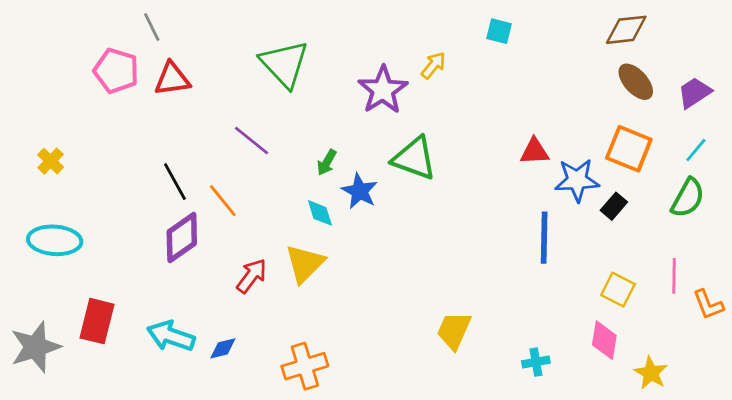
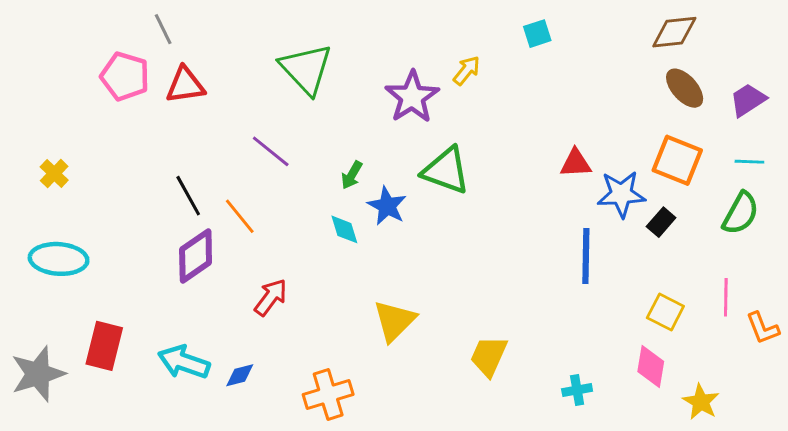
cyan square: (499, 31) -> (537, 34), turned -32
cyan line: (696, 150) -> (749, 162), turned 52
yellow triangle: (305, 264) -> (394, 321), moved

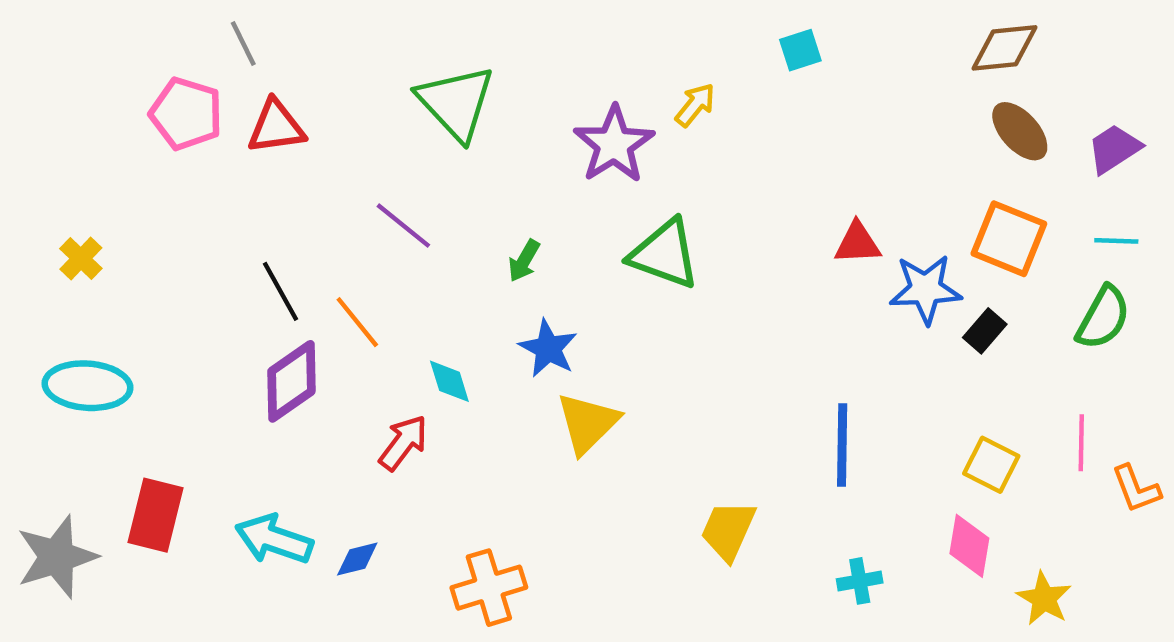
blue star: (387, 206) -> (548, 348), moved
cyan diamond: (344, 229) -> (449, 381), moved
blue line: (586, 256) -> (842, 445), moved
yellow triangle: (394, 321) -> (588, 423), moved

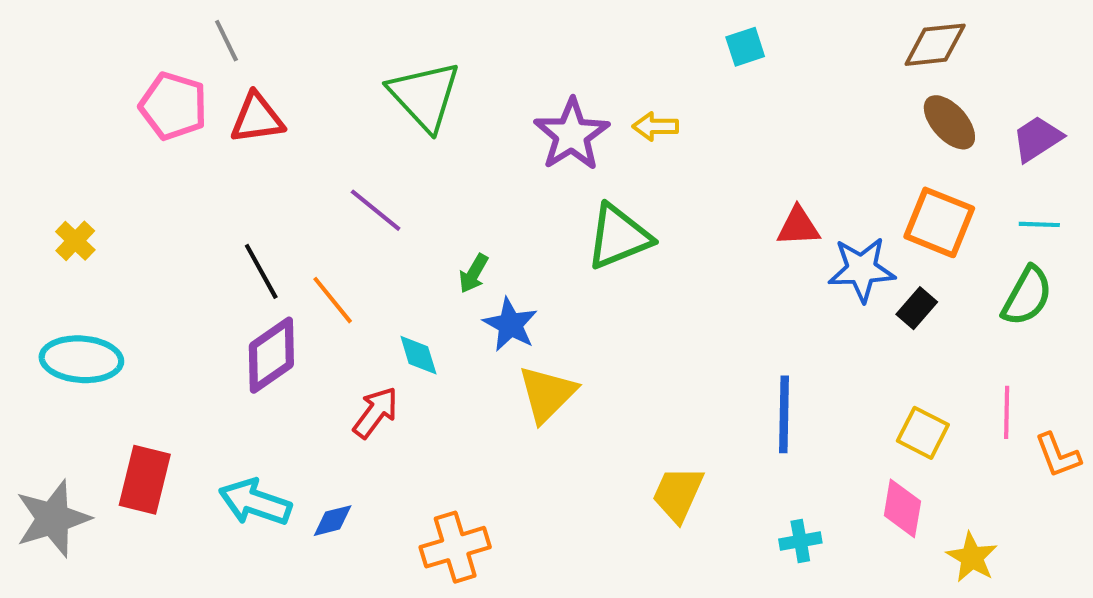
yellow arrow: (695, 105) -> (655, 126), moved, turned -129
green triangle: (664, 254) -> (619, 237), turned -42
green arrow: (524, 261) -> (474, 273), moved

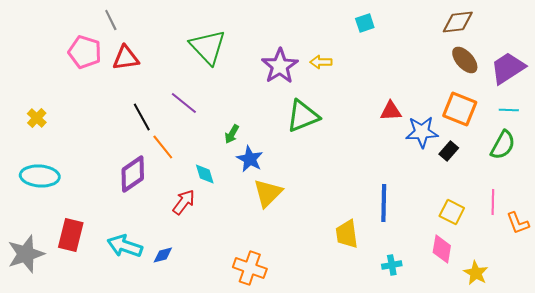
purple trapezoid: (1037, 139) -> (508, 68), size x1.4
black line: (261, 271) -> (142, 117), moved
yellow trapezoid: (678, 494) -> (347, 234), moved, turned -32
orange cross: (455, 547) -> (250, 268), moved, turned 36

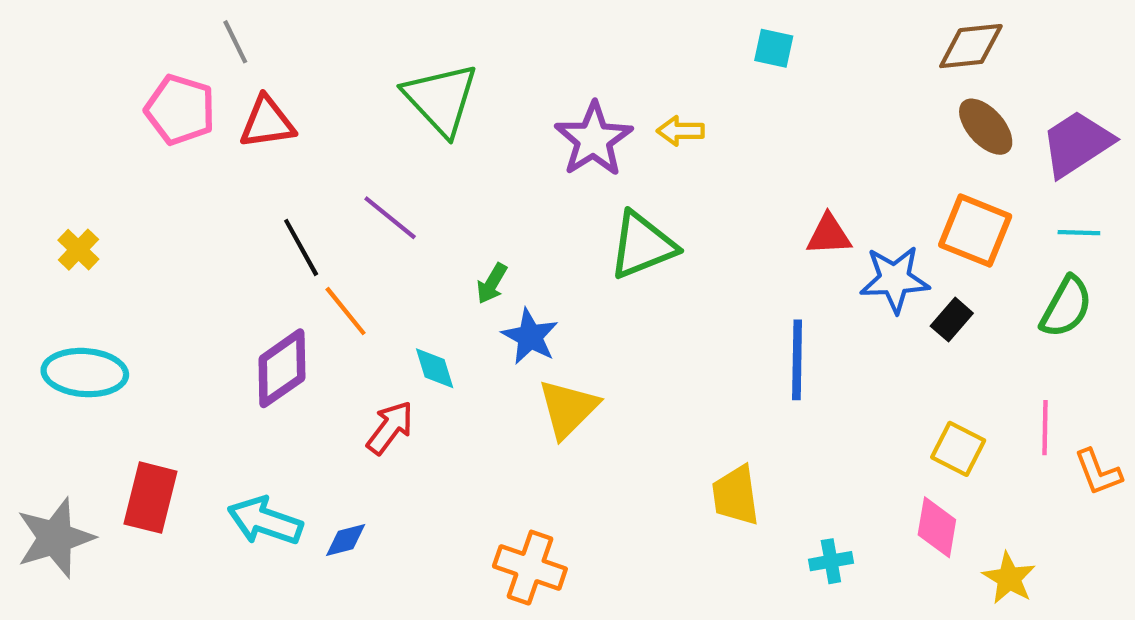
cyan square: (365, 23) -> (774, 48), turned 30
blue line: (384, 203) -> (797, 360), moved

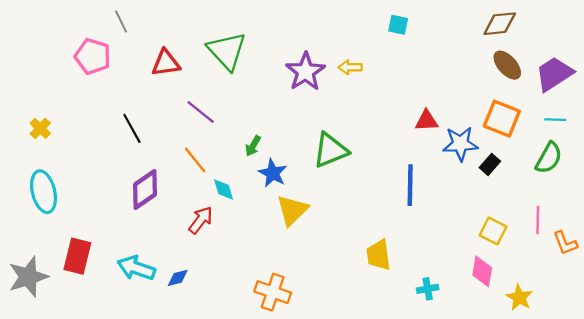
red triangle: (267, 122) -> (166, 63), moved
green triangle: (642, 245) -> (331, 150), moved
black line: (301, 247) -> (132, 128), moved
orange line: (346, 311) -> (195, 160), moved
cyan ellipse: (85, 373) -> (44, 192), turned 72

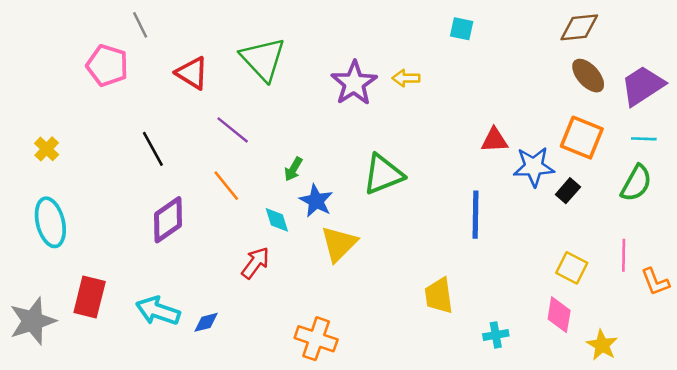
red triangle: (166, 63) -> (192, 73), turned 40
cyan diamond: (224, 190) -> (277, 220), moved
red arrow: (201, 220) -> (255, 263), moved

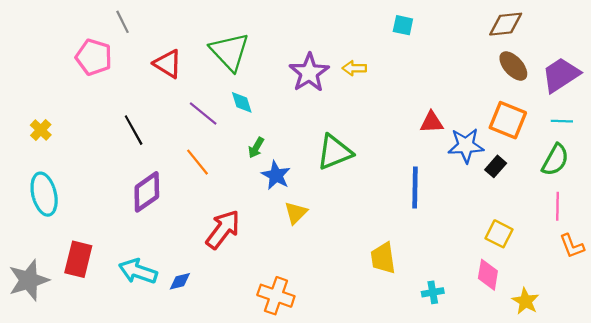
cyan diamond: (277, 220) -> (242, 102), moved
yellow triangle: (339, 244) -> (296, 213), size x0.7
pink line: (624, 255) -> (557, 206), moved
red arrow: (255, 263) -> (223, 229), size x1.4

